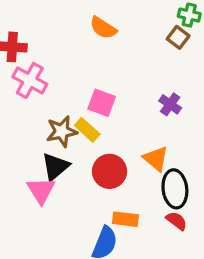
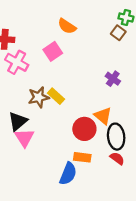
pink square: (102, 103) -> (53, 51), moved, turned 36
black triangle: (55, 167) -> (18, 121), moved
red circle: (110, 171) -> (84, 129), moved

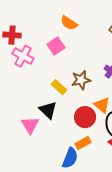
brown star: (39, 97) -> (81, 80), moved
black triangle: (18, 121) -> (48, 110), moved, turned -36
orange rectangle: (82, 157) -> (83, 143), turned -35

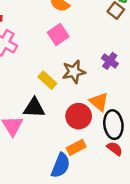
pink square: (56, 46) -> (58, 35), moved
black triangle: (48, 110) -> (34, 108), turned -42

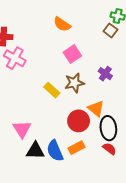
pink square: (58, 35) -> (72, 54), moved
black triangle: (34, 108) -> (35, 151), moved
blue semicircle: (61, 165) -> (55, 151), moved, turned 135

